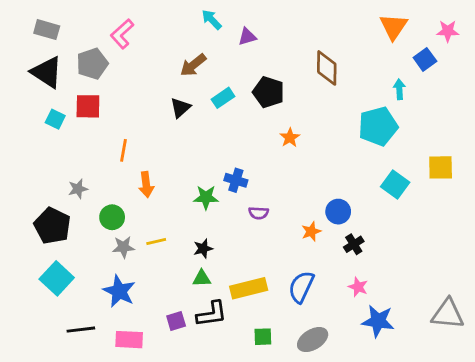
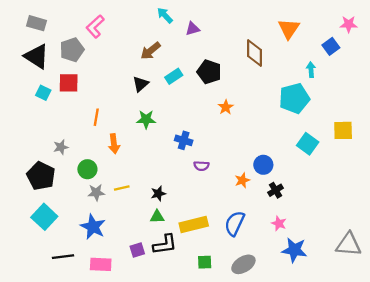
orange triangle: (394, 27) -> (289, 29), moved
green star: (206, 197) -> (146, 119), moved

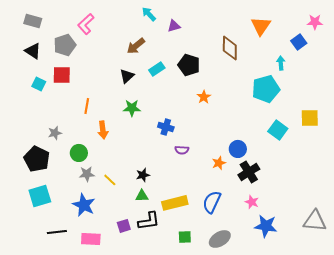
black triangle: (37, 56) -> (33, 51), size x0.7
yellow line: (122, 188) -> (110, 180), moved, turned 56
black cross: (276, 190) -> (249, 172), size x1.5
cyan square: (44, 217) -> (40, 196), turned 30

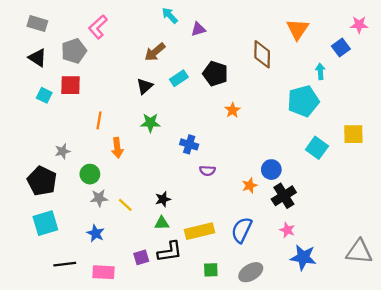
blue star: (84, 205) -> (96, 233), size x0.7

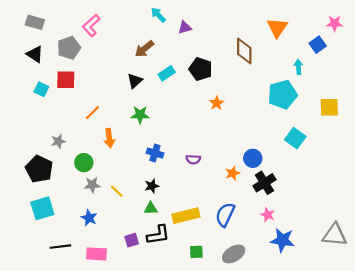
orange line: (99, 120) -> (92, 113), turned 35
yellow square: (353, 134) -> (329, 107), moved
blue cross: (189, 144) -> (155, 153), moved

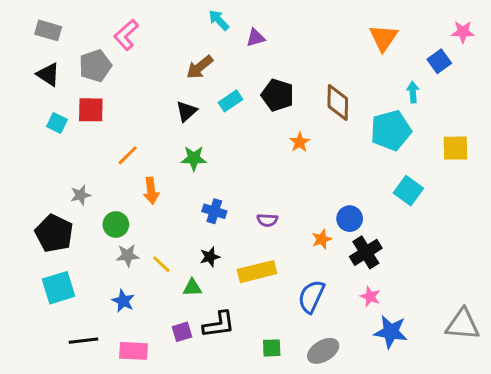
brown diamond: (244, 51) -> (338, 102), moved
green triangle: (151, 208) -> (192, 288), moved
yellow rectangle: (186, 216) -> (257, 272), moved

